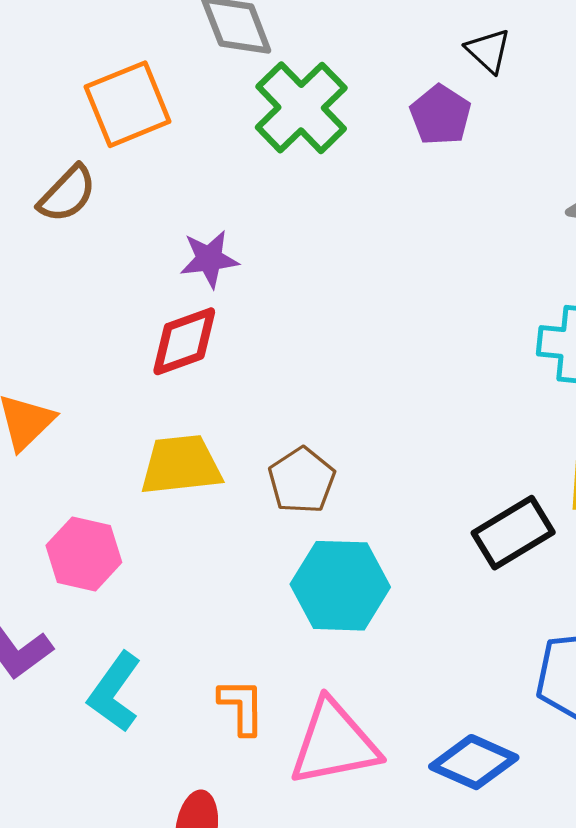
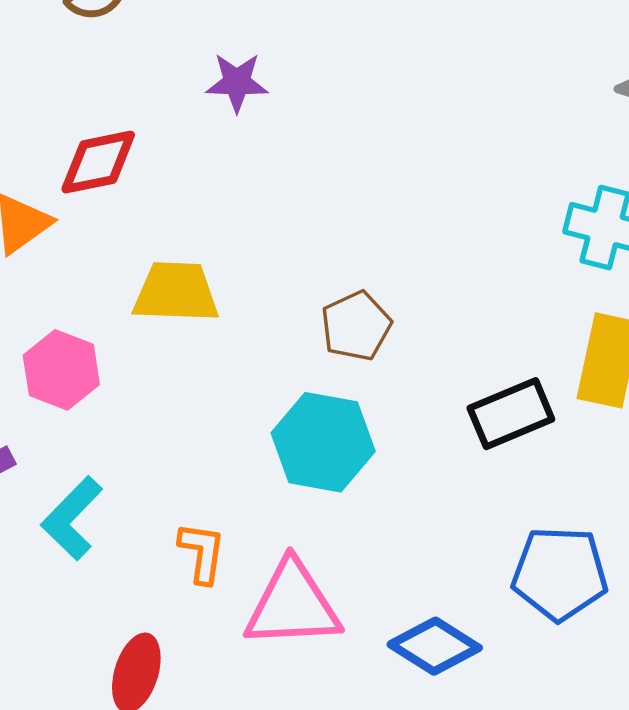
red diamond: (184, 341) -> (98, 162), moved
brown pentagon: (302, 480) -> (356, 326), moved

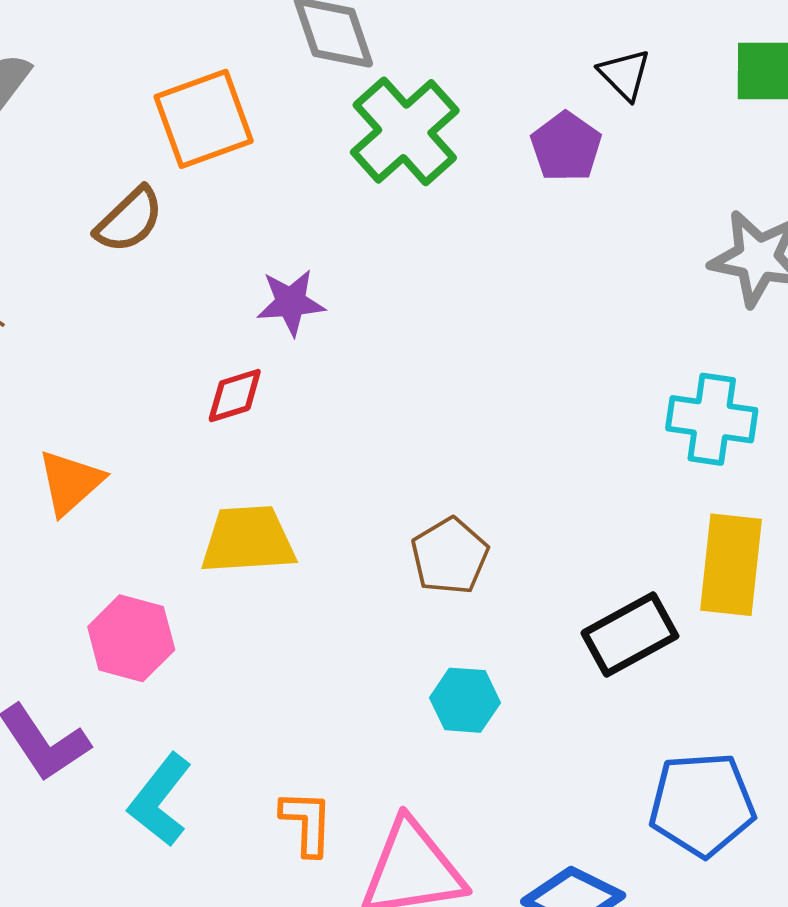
red diamond: (98, 162) -> (235, 396), moved, size x0.7
cyan hexagon: (323, 442) -> (465, 700), moved, size x0.6

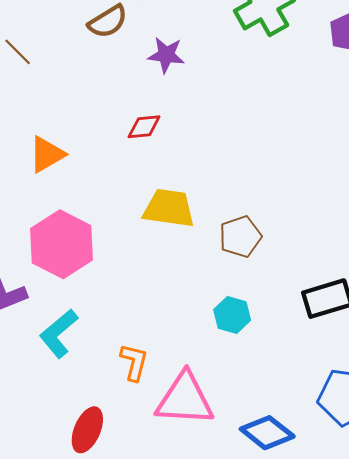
purple star: (291, 302) -> (166, 55), moved
yellow trapezoid: (248, 540) -> (169, 208), moved
pink hexagon: (131, 638) -> (62, 244), size x1.4

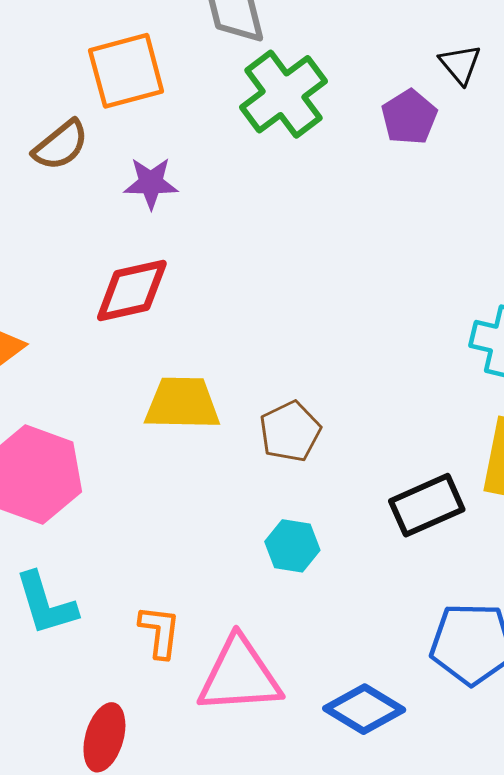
red diamond: (144, 127) -> (132, 291), size x1.6
cyan L-shape: (59, 334) -> (46, 604), turned -60

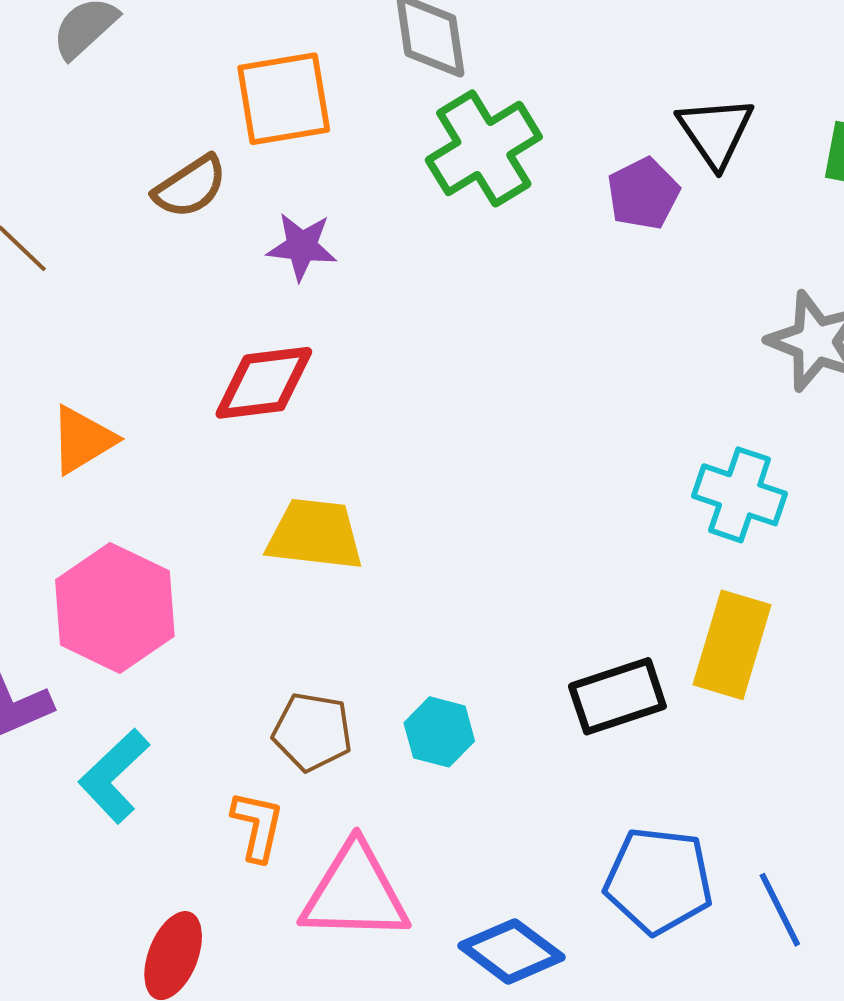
black triangle: (460, 64) -> (715, 132), size x1.4
brown pentagon: (290, 431) -> (312, 732), moved, turned 30
cyan L-shape: (46, 604) -> (114, 776), turned 58

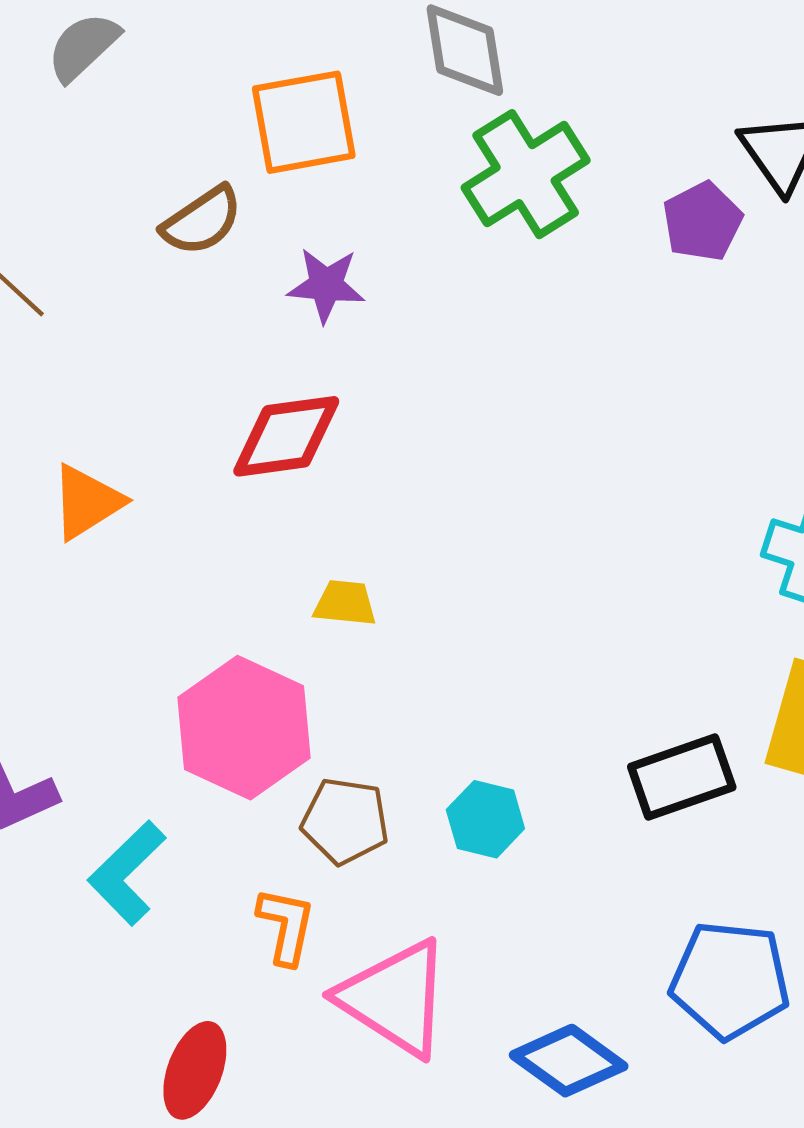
yellow trapezoid: (315, 535) -> (345, 603), size x0.6
pink hexagon: (115, 608) -> (244, 728), moved
pink triangle: (355, 893) -> (395, 998), turned 32

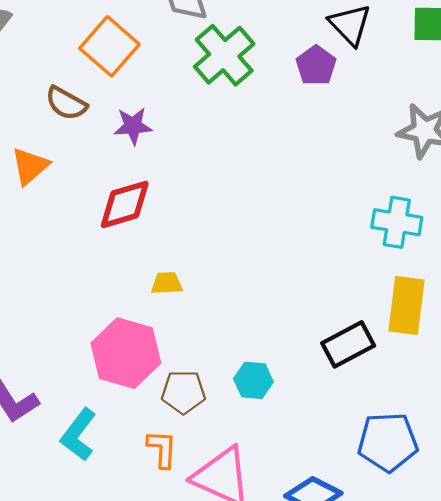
orange square: (304, 122) -> (109, 46), turned -30
brown semicircle: (202, 221) -> (66, 103), turned 72
orange triangle: (87, 502) -> (30, 166), moved

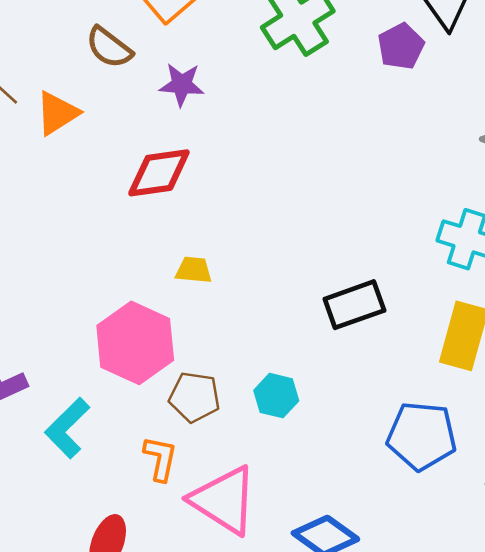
black rectangle: (348, 344) -> (354, 305), moved
blue pentagon: (388, 442) -> (422, 436), moved

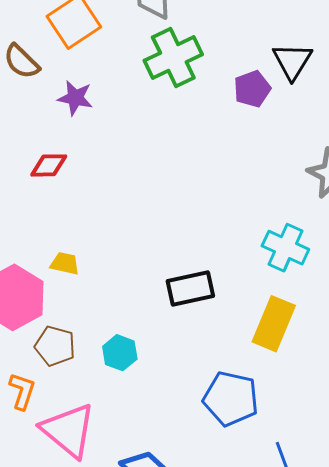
red diamond: (159, 173) -> (49, 165), size x0.7
yellow trapezoid: (194, 270) -> (65, 263), moved

